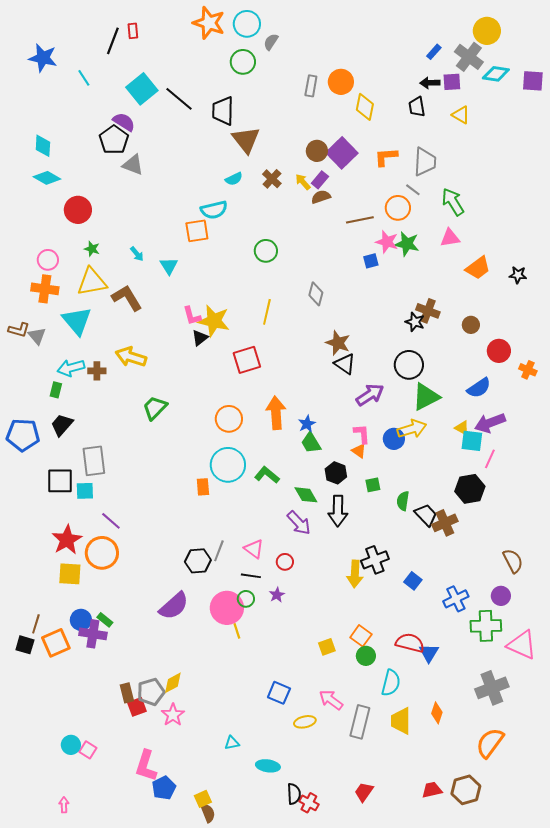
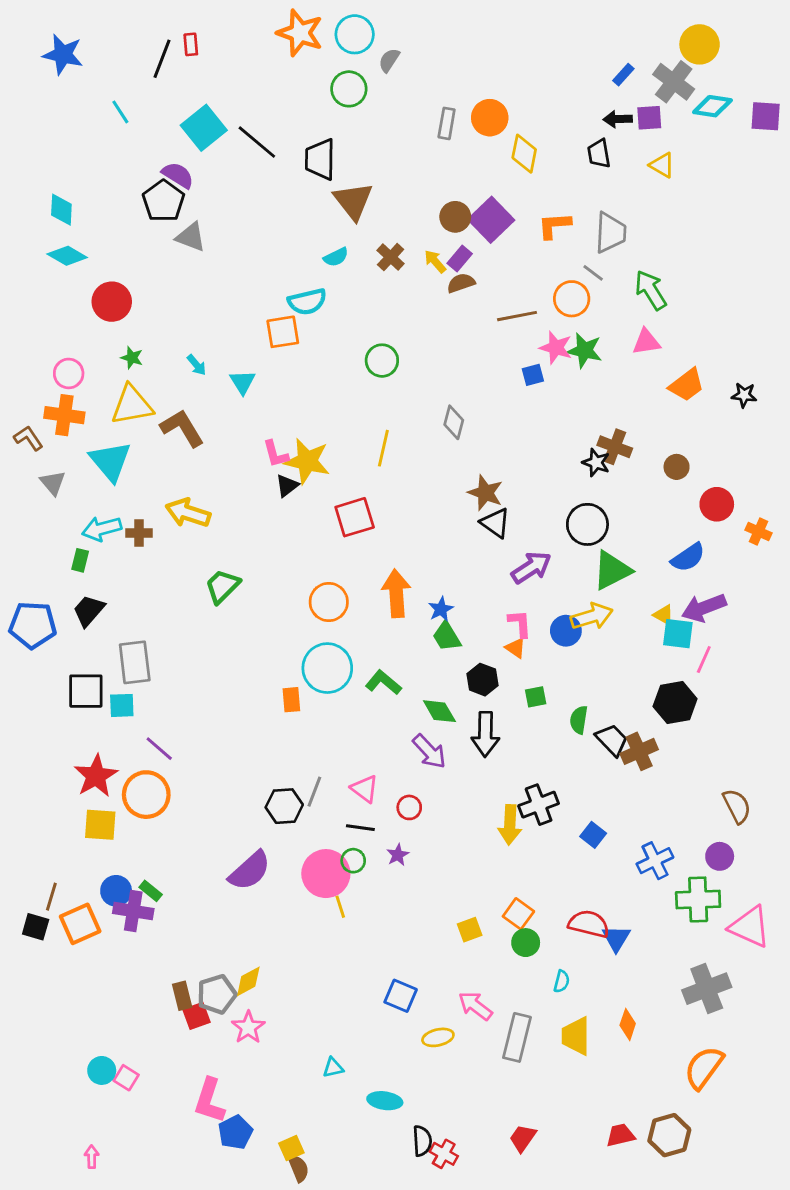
blue star: (43, 58) -> (63, 54), moved
brown L-shape: (19, 330) -> (28, 438), moved, turned -140
cyan semicircle: (391, 683) -> (562, 981), size x0.6

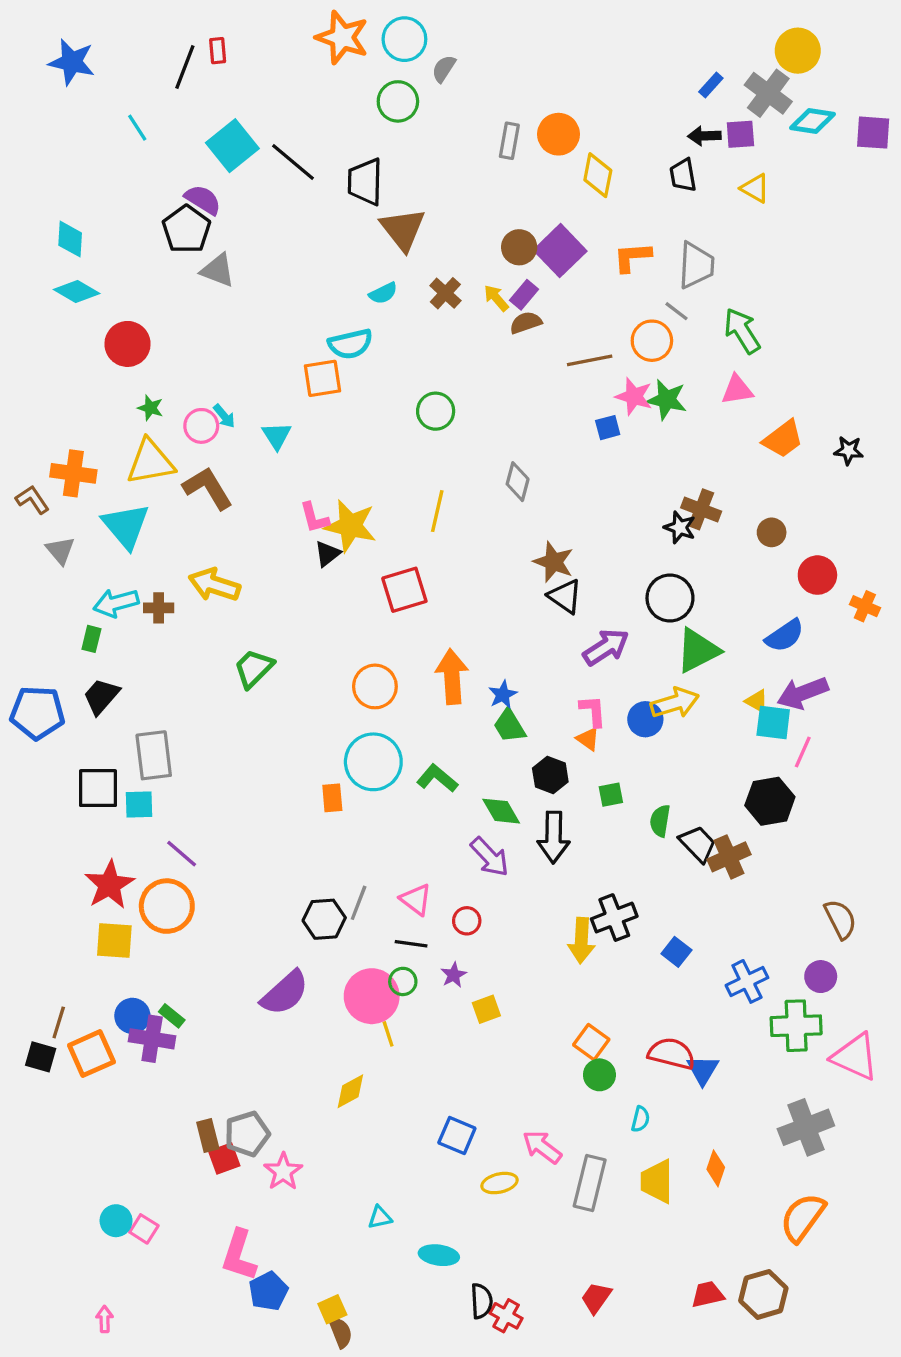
pink circle: (69, 373) -> (201, 426), moved
yellow square: (470, 930) -> (486, 1009), moved
yellow diamond: (248, 981) -> (350, 1091), moved

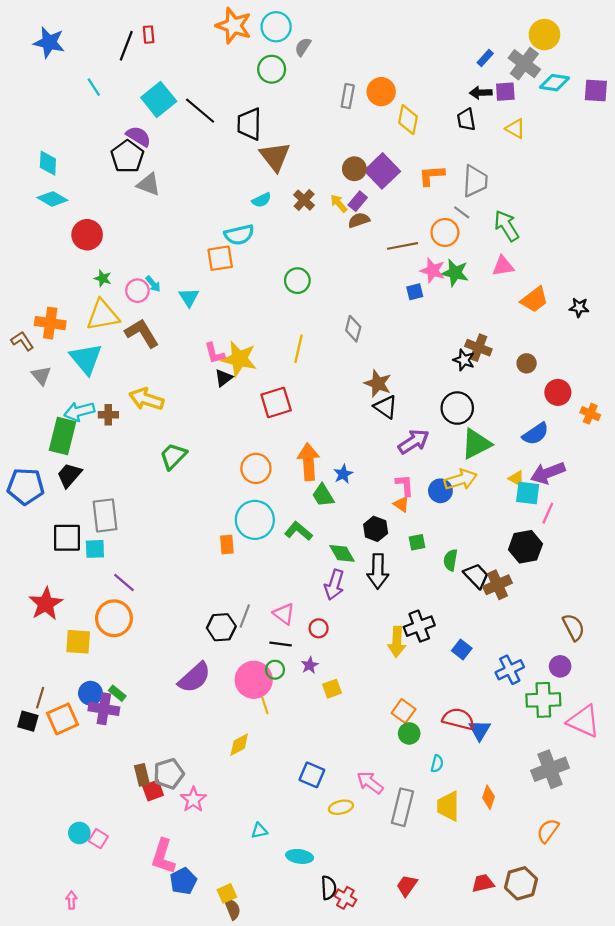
green rectangle: (91, 639) -> (63, 436), size x2.0
green trapezoid: (509, 726) -> (323, 495), moved
purple arrow: (490, 857) -> (334, 585), turned 60
red star: (109, 885) -> (46, 604), moved
orange semicircle: (803, 1217) -> (548, 831), size x0.7

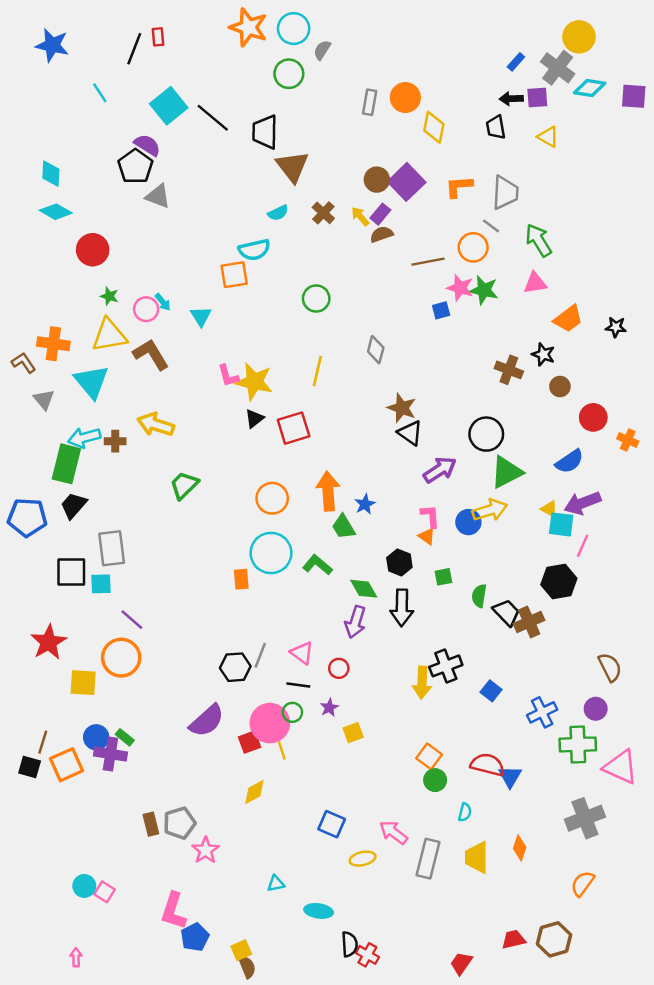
black star: (464, 360) -> (543, 354), moved
black triangle: (224, 378) -> (254, 419), moved
red square: (153, 790) -> (250, 742), moved
red trapezoid: (407, 886) -> (461, 963), moved

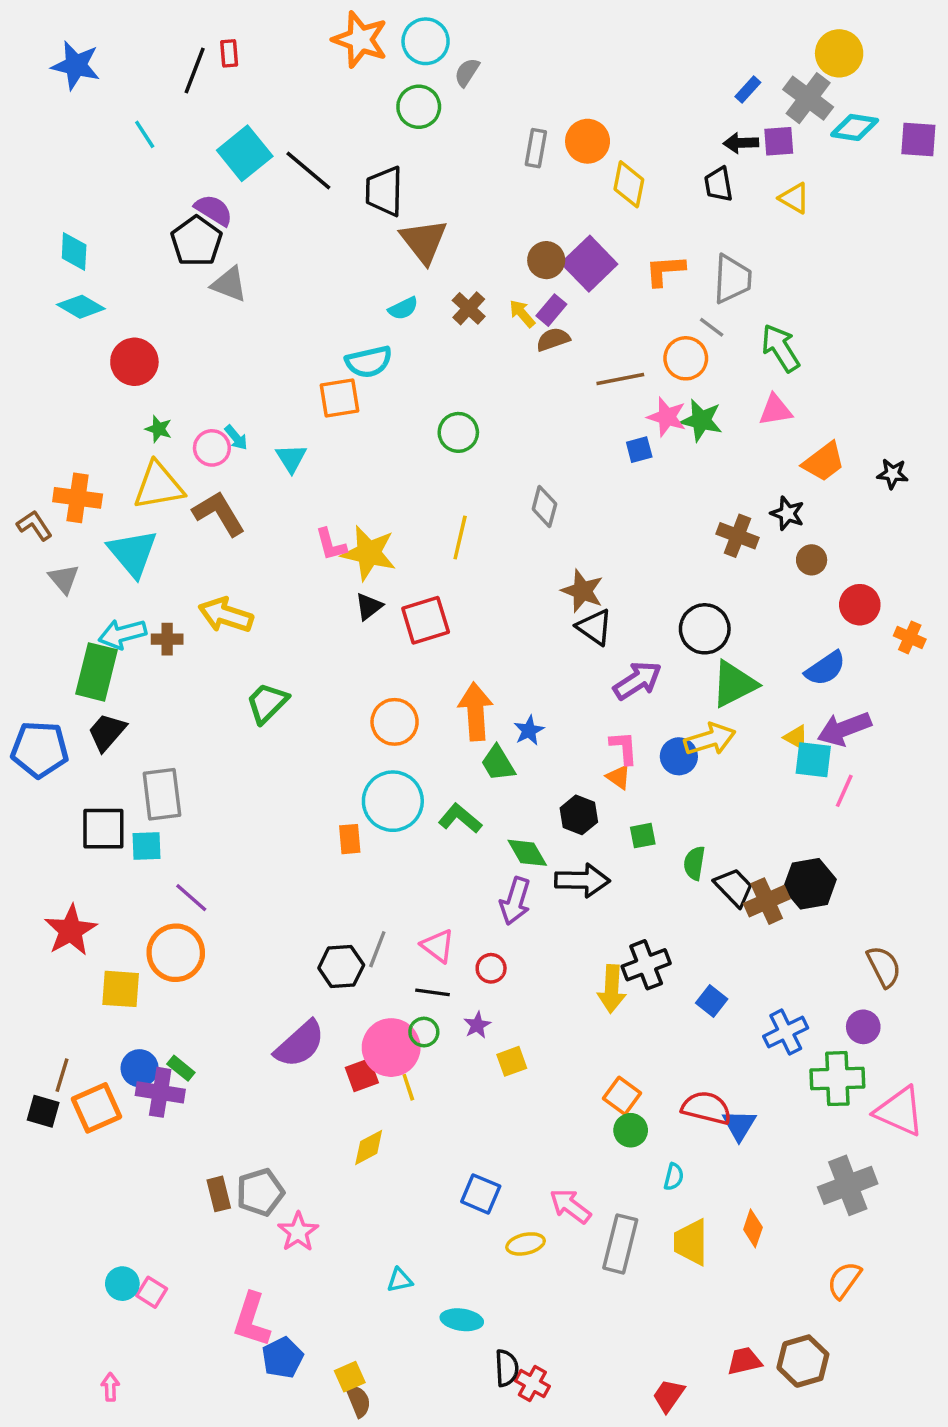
black hexagon: (559, 582) -> (810, 884), moved
black arrow: (402, 608) -> (582, 880), turned -90

